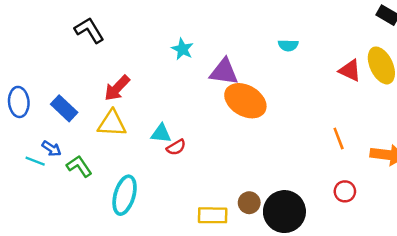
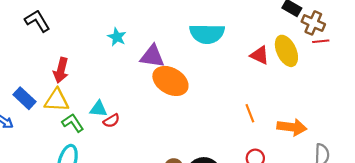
cyan semicircle: (288, 45) -> (207, 34), size x2.0
red arrow: (117, 88) -> (61, 70), turned -30
blue rectangle: (64, 108) -> (24, 98), moved
green L-shape: (79, 166) -> (73, 123), moved

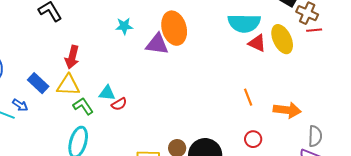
cyan semicircle: (207, 34) -> (244, 23), moved
cyan star: (117, 37) -> (124, 26), turned -30
orange ellipse: (170, 81) -> (174, 28), moved, turned 44

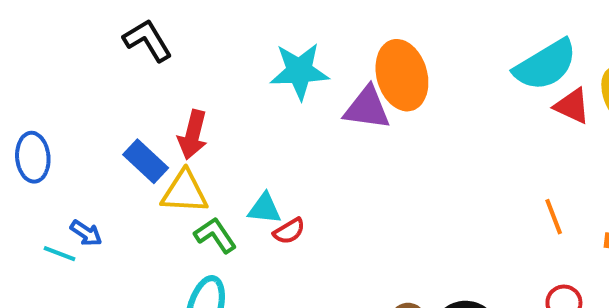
cyan semicircle: (244, 23) -> (545, 65), turned -32
cyan star: (124, 26) -> (299, 71), size x1.6
blue rectangle: (38, 83) -> (146, 161), moved

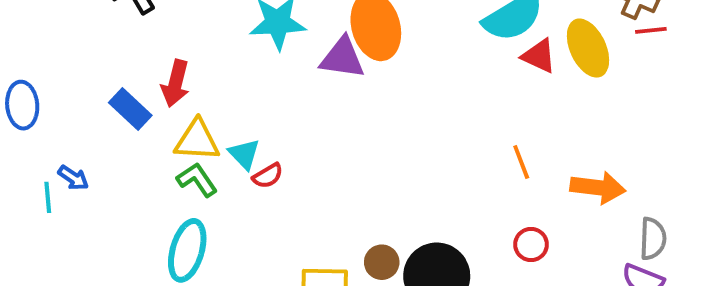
yellow triangle: (185, 192) -> (197, 140), moved
cyan triangle: (265, 208) -> (244, 154), turned 40
cyan line: (59, 254) -> (48, 197), turned 64

